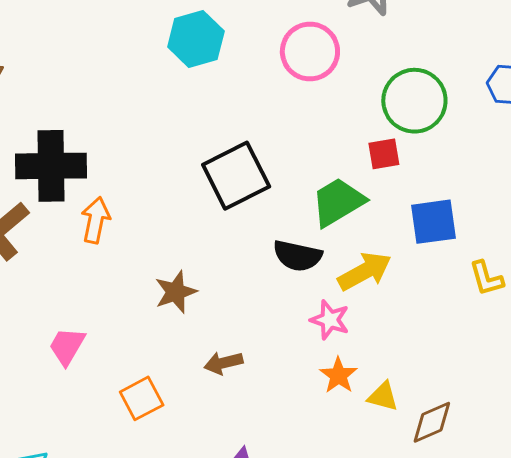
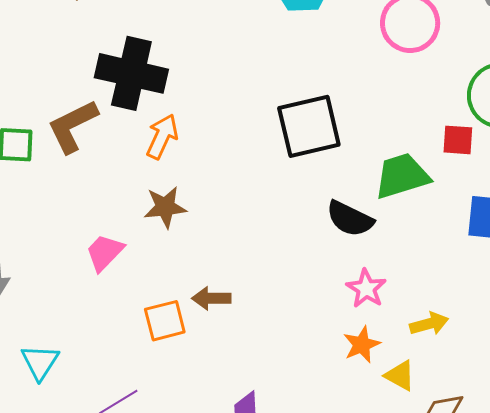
yellow arrow: (365, 271) -> (429, 324), moved, size x0.7
brown star: (176, 292) -> (165, 207), moved
brown arrow: (223, 363) -> (211, 298), moved

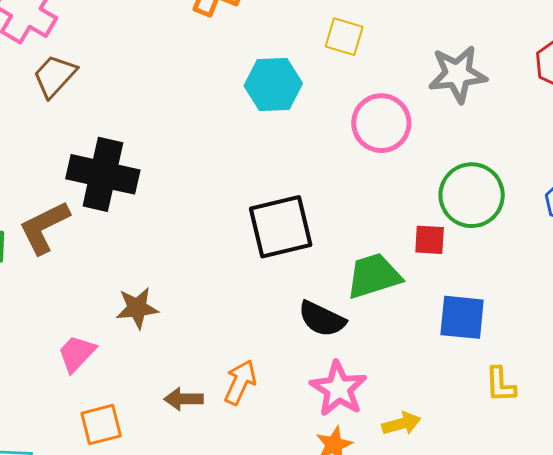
orange arrow: (162, 137) -> (240, 382), moved
pink star: (366, 289) -> (338, 389), size x1.4
orange square: (165, 321) -> (101, 425), moved

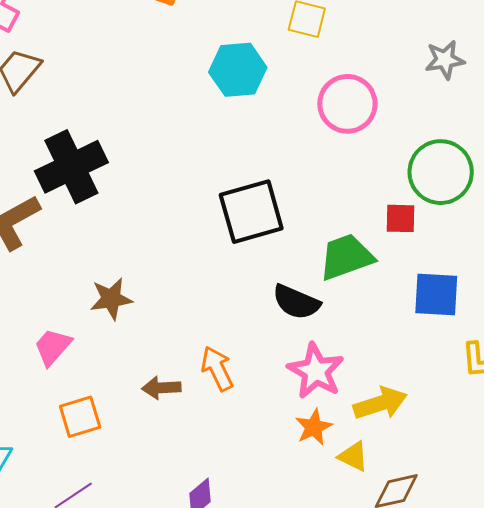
gray star: (458, 74) -> (445, 60), moved, size x0.7
black cross: (103, 174) -> (71, 167), turned -36
orange arrow: (240, 382) -> (217, 369), turned -48
yellow arrow: (401, 424) -> (380, 403), size x1.4

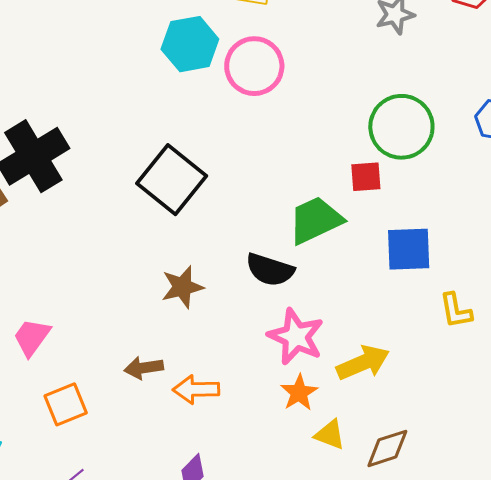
pink circle: (347, 104) -> (254, 66), moved
black square: (251, 212) -> (172, 180), moved, turned -30
brown star: (111, 299) -> (182, 287), moved
orange arrow: (217, 369) -> (196, 389), moved, turned -60
yellow triangle: (353, 456) -> (330, 435), moved

